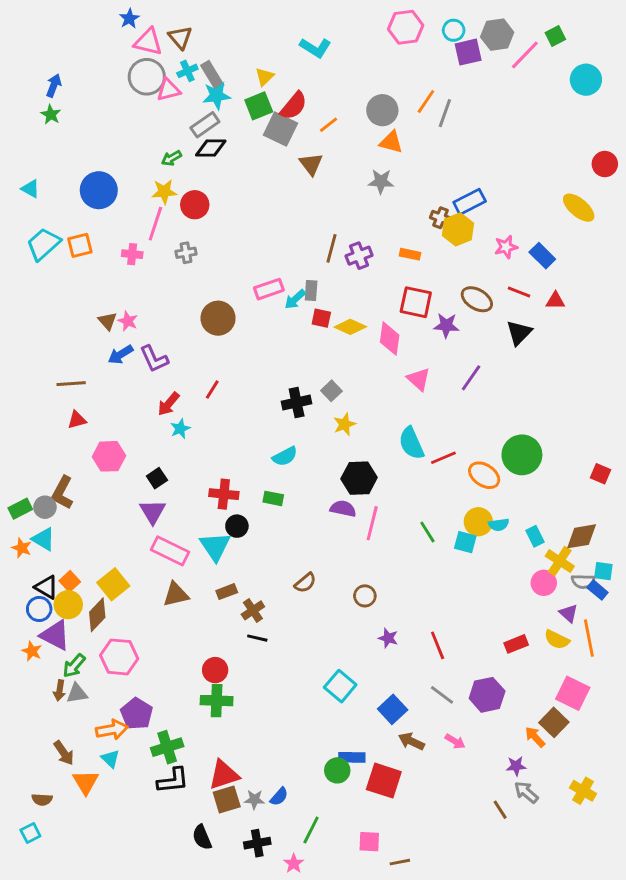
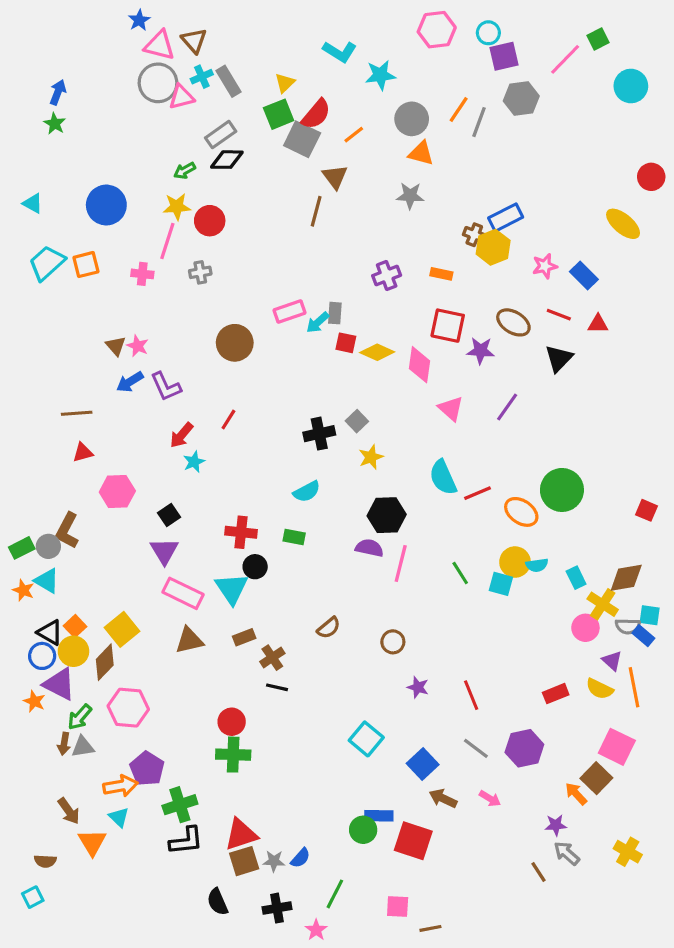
gray hexagon: (497, 35) -> (521, 99), moved
cyan star: (217, 96) -> (380, 75), moved
brown line: (331, 248) -> (316, 211), moved

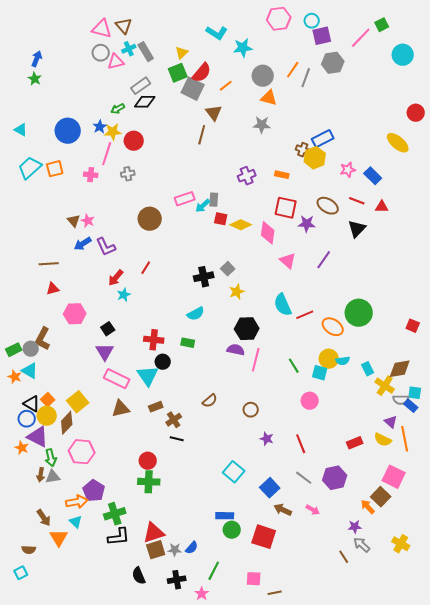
blue star: (139, 20) -> (100, 127), moved
gray circle: (158, 83) -> (101, 53), size x0.7
pink circle: (585, 628) -> (310, 401), moved
green arrow: (80, 717) -> (51, 458), turned -54
blue rectangle: (379, 816) -> (225, 516), moved

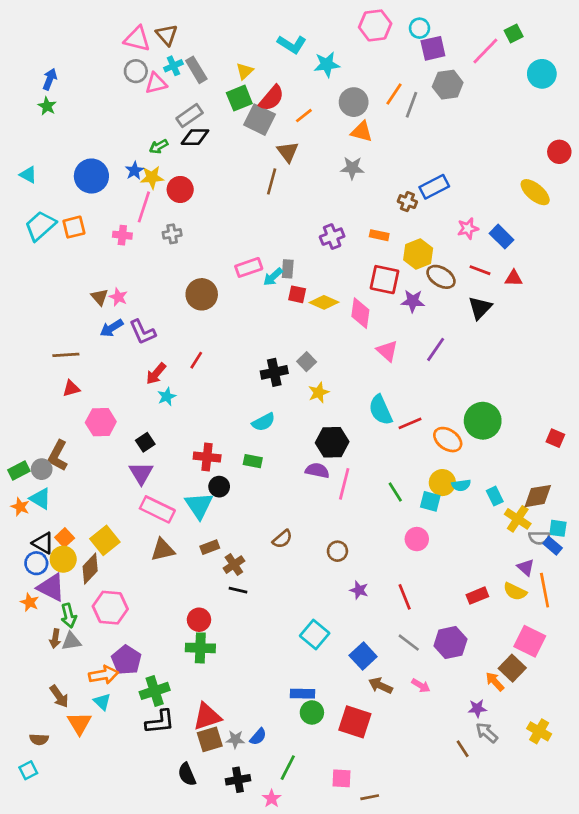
yellow hexagon: (315, 158) -> (418, 254), moved

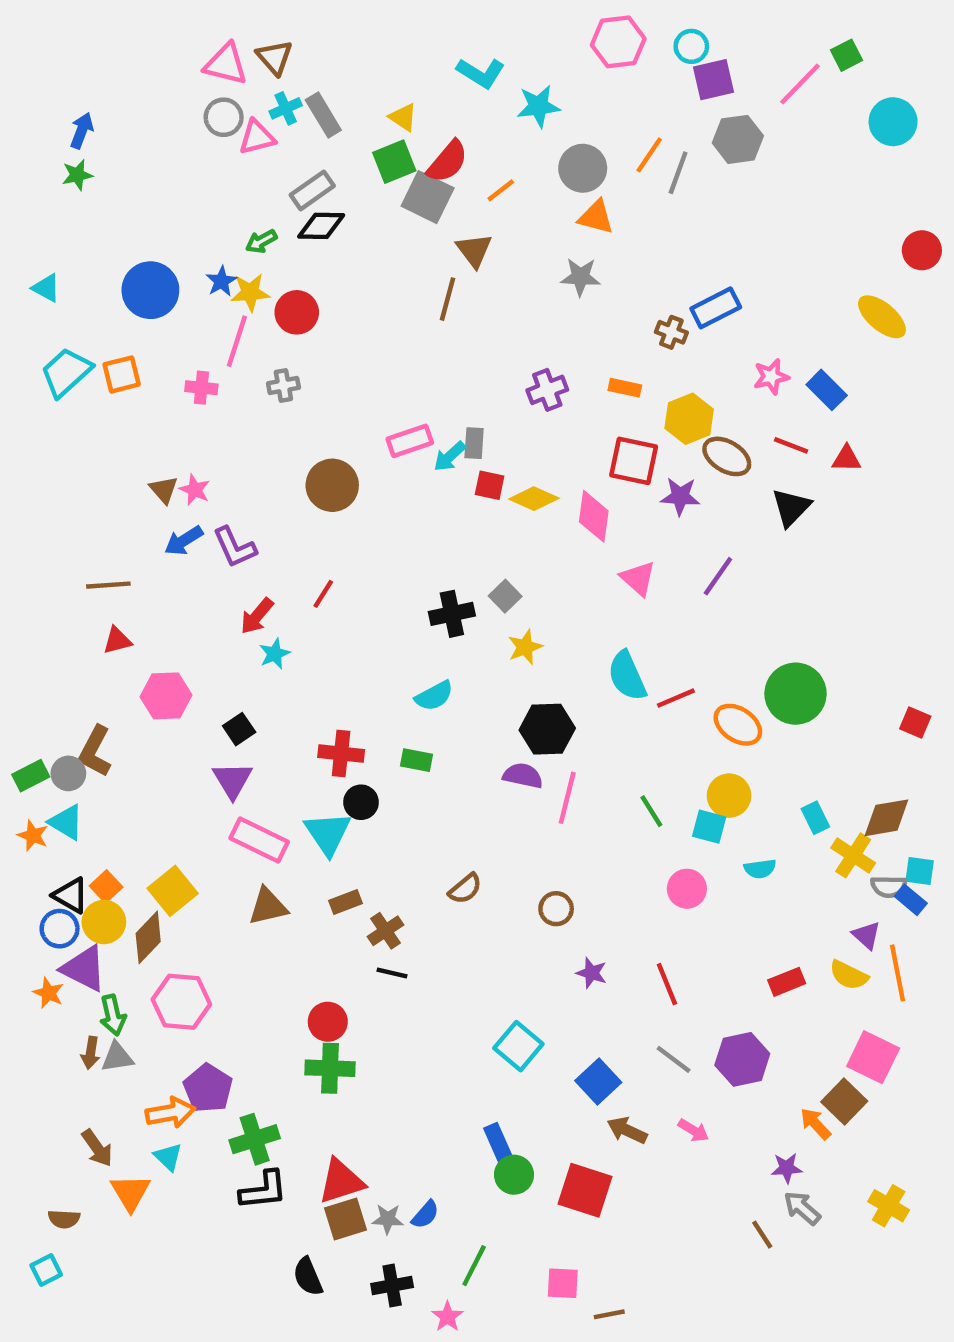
yellow triangle: (245, 71) -> (403, 117), turned -42
green star: (47, 106) -> (77, 175), turned 30
cyan semicircle: (461, 485) -> (760, 869), moved
blue rectangle: (303, 694) -> (498, 1144), turned 65

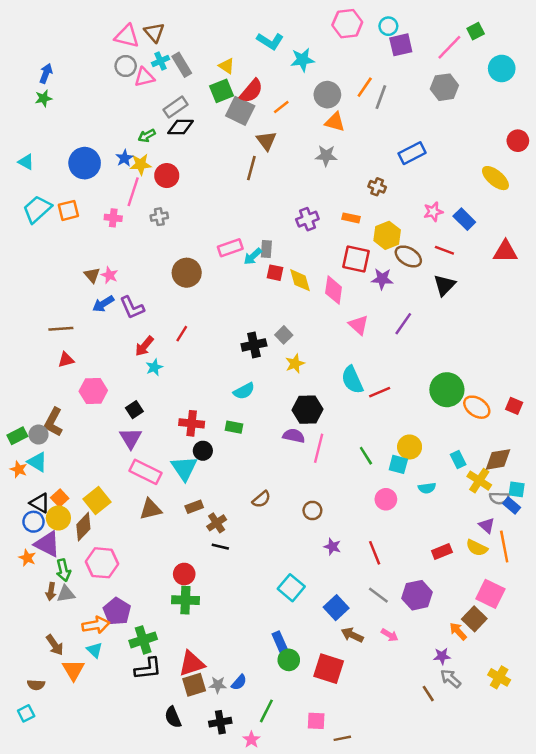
gray hexagon: (738, 139) -> (444, 87), moved
blue rectangle: (716, 308) -> (412, 153), moved
red triangle: (846, 459) -> (505, 252), moved, size x1.5
yellow diamond: (534, 499) -> (300, 280), turned 50
orange ellipse: (738, 725) -> (477, 407), moved

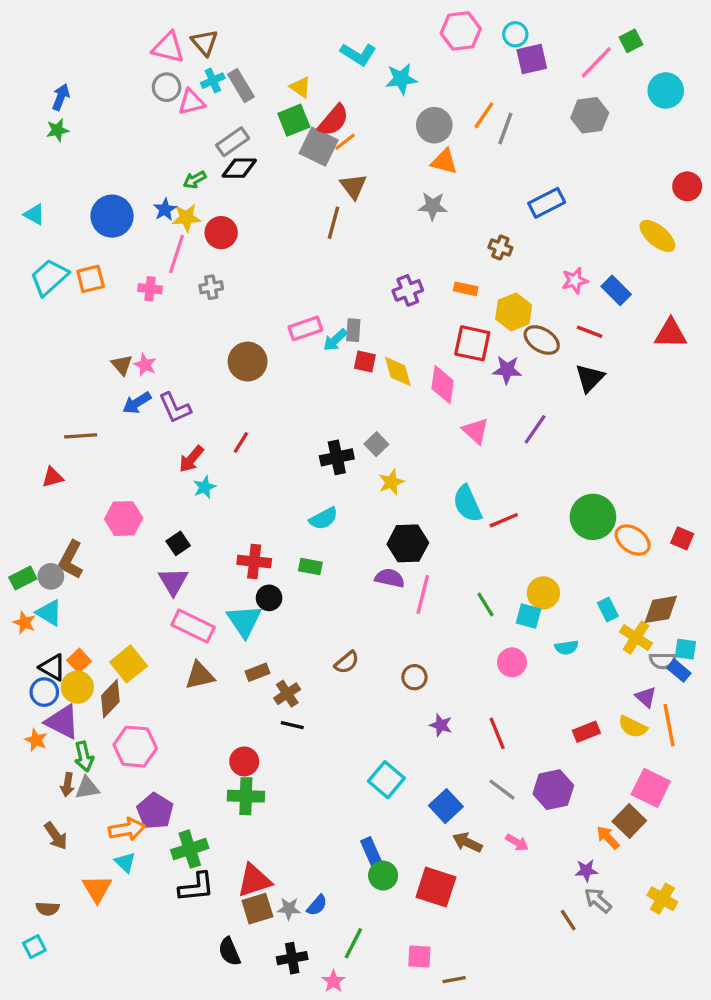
orange line: (281, 107) -> (345, 142), moved
red triangle: (66, 360) -> (53, 477), moved
brown arrow: (55, 645) -> (56, 836), moved

